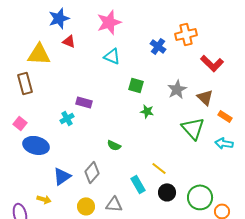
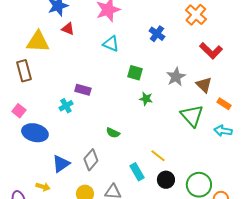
orange cross: (186, 34) -> (196, 15), moved, turned -35

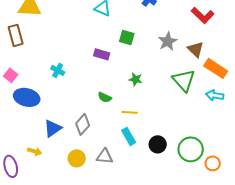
purple rectangle: (83, 90) -> (102, 54), moved
green star: (146, 99) -> (136, 79), moved
orange rectangle: (224, 104) -> (216, 68), size x1.6
cyan cross: (66, 106) -> (58, 70), turned -32
yellow line: (158, 156) -> (130, 112), moved, turned -35

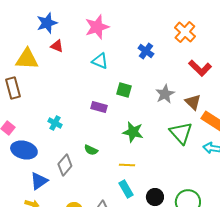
green star: (136, 79) -> (133, 132), size x1.5
green semicircle: (105, 97) -> (91, 150), moved
gray diamond: (83, 124) -> (65, 165), moved
blue triangle: (53, 128) -> (39, 181), moved

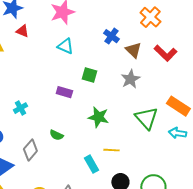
brown triangle: (193, 102) -> (133, 50), moved
cyan cross: (55, 123) -> (20, 108), turned 32
yellow line: (127, 165) -> (111, 150), moved
cyan rectangle: (126, 189) -> (91, 164), moved

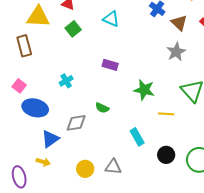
green square: (89, 75) -> (73, 29), moved, turned 35
gray diamond: (30, 150) -> (76, 123), turned 40
yellow line: (111, 150) -> (166, 114), moved

